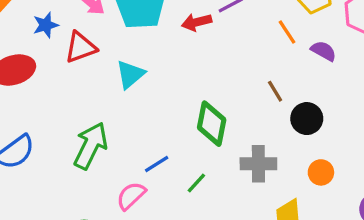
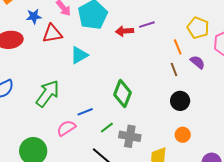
brown line: (275, 91) -> (174, 69), moved
gray cross: (258, 164) -> (130, 136), moved

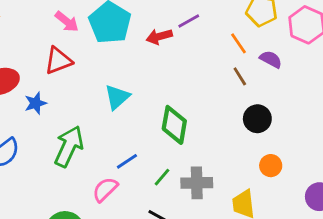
blue star: (34, 16) -> (36, 103), moved
cyan triangle: (79, 55) -> (117, 97), moved

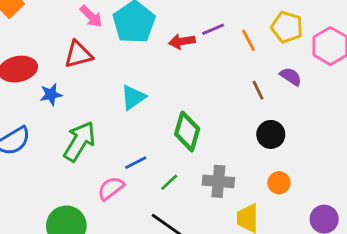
orange line: (239, 43) -> (248, 40), moved
gray cross: (197, 183) -> (218, 181), moved

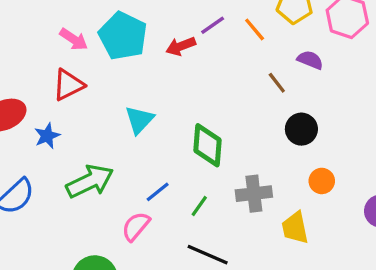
green arrow: (79, 141) -> (90, 181), turned 45

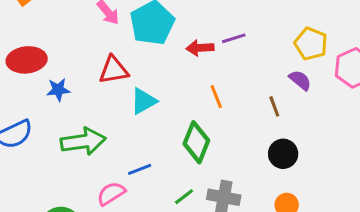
orange line: (255, 29) -> (216, 97), moved
purple semicircle: (310, 60) -> (300, 80), moved
red triangle: (68, 85) -> (114, 70), moved
green line: (199, 206) -> (184, 197), moved

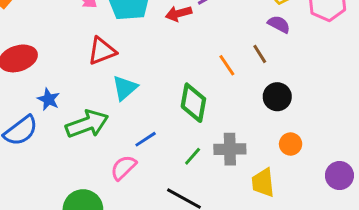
blue star: (58, 90) -> (49, 99), moved, turned -30
orange line: (216, 97) -> (227, 65), moved
cyan triangle: (144, 101) -> (125, 88), moved

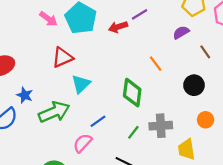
purple semicircle: (279, 24) -> (181, 32), moved, turned -56
brown line: (260, 54) -> (205, 52), moved

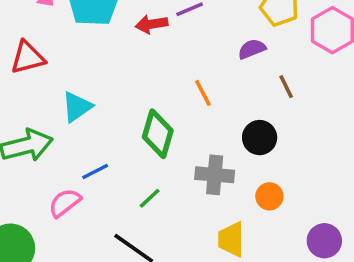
red triangle: (62, 57) -> (28, 58), moved
gray cross: (161, 126) -> (215, 175), moved

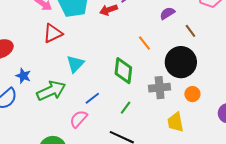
red triangle: (28, 58) -> (53, 33), moved
black circle: (260, 138) -> (181, 62), size x1.6

